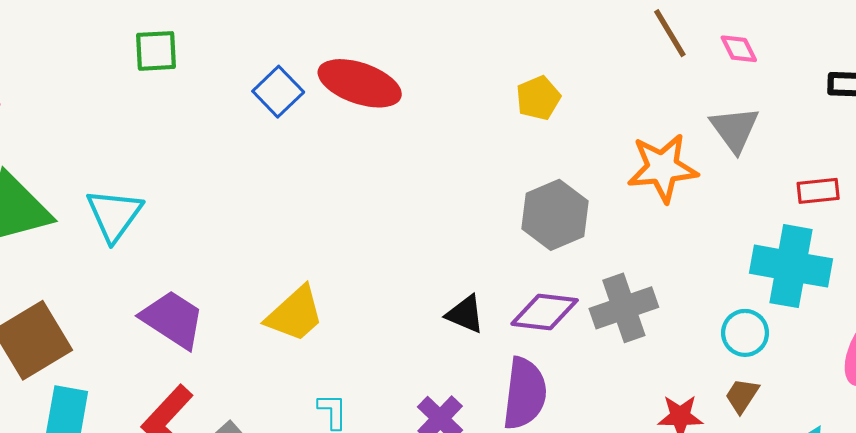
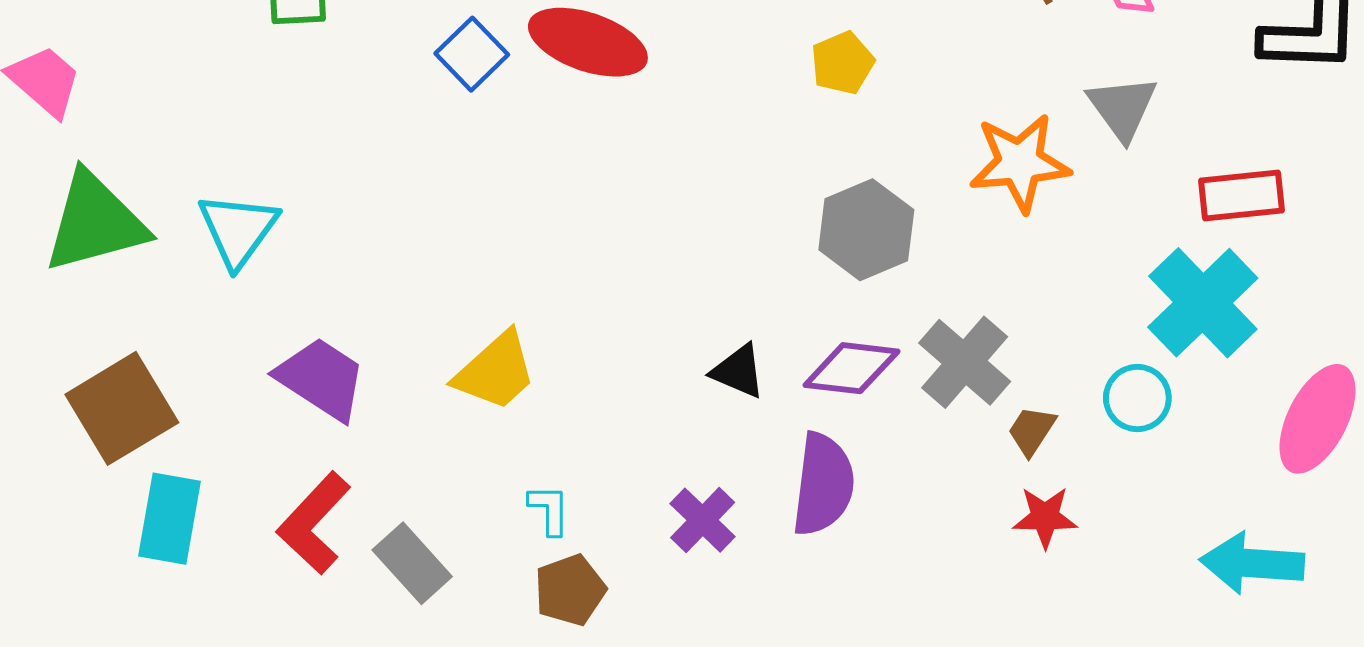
red rectangle: (818, 191) -> (1242, 195), size x1.4
cyan cross: (791, 266) -> (1203, 303), turned 36
gray cross: (624, 308) -> (965, 362), turned -30
brown trapezoid: (742, 396) -> (1032, 431), moved

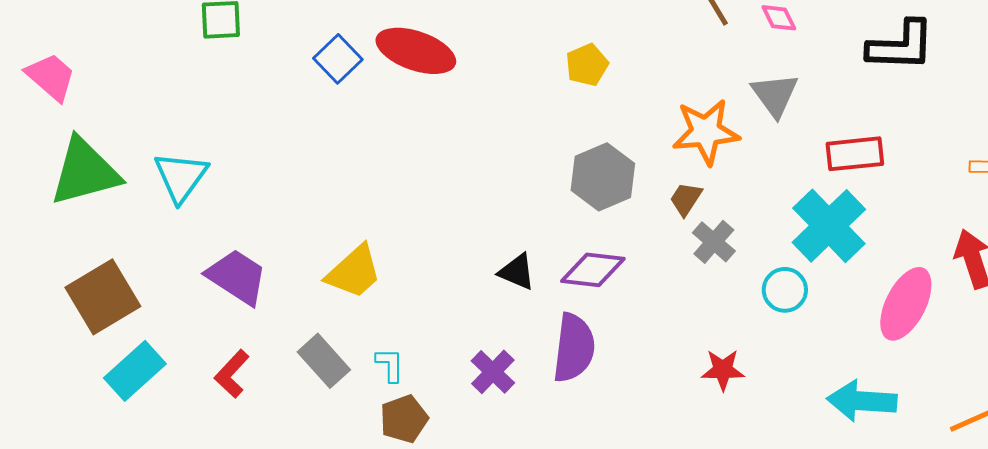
gray cross: (965, 362) -> (714, 242), moved, size x0.7
brown trapezoid: (1032, 431) -> (686, 199), moved
cyan rectangle: (169, 519) -> (135, 371), turned 38
red L-shape: (314, 523) -> (232, 374), size x0.7
gray rectangle: (412, 563) -> (324, 361), moved

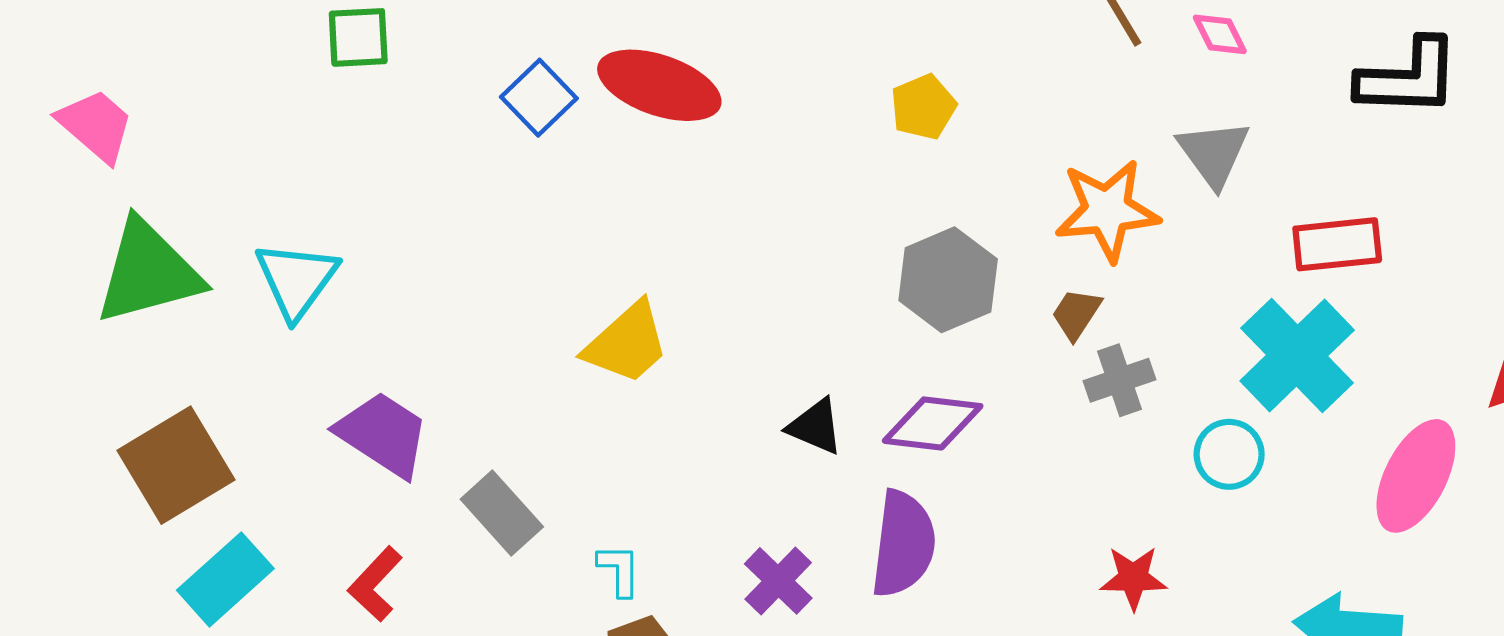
gray cross: (714, 242) -> (1119, 380), turned 30
yellow trapezoid: (354, 272) -> (627, 343), moved
gray rectangle: (324, 361) -> (502, 513), moved

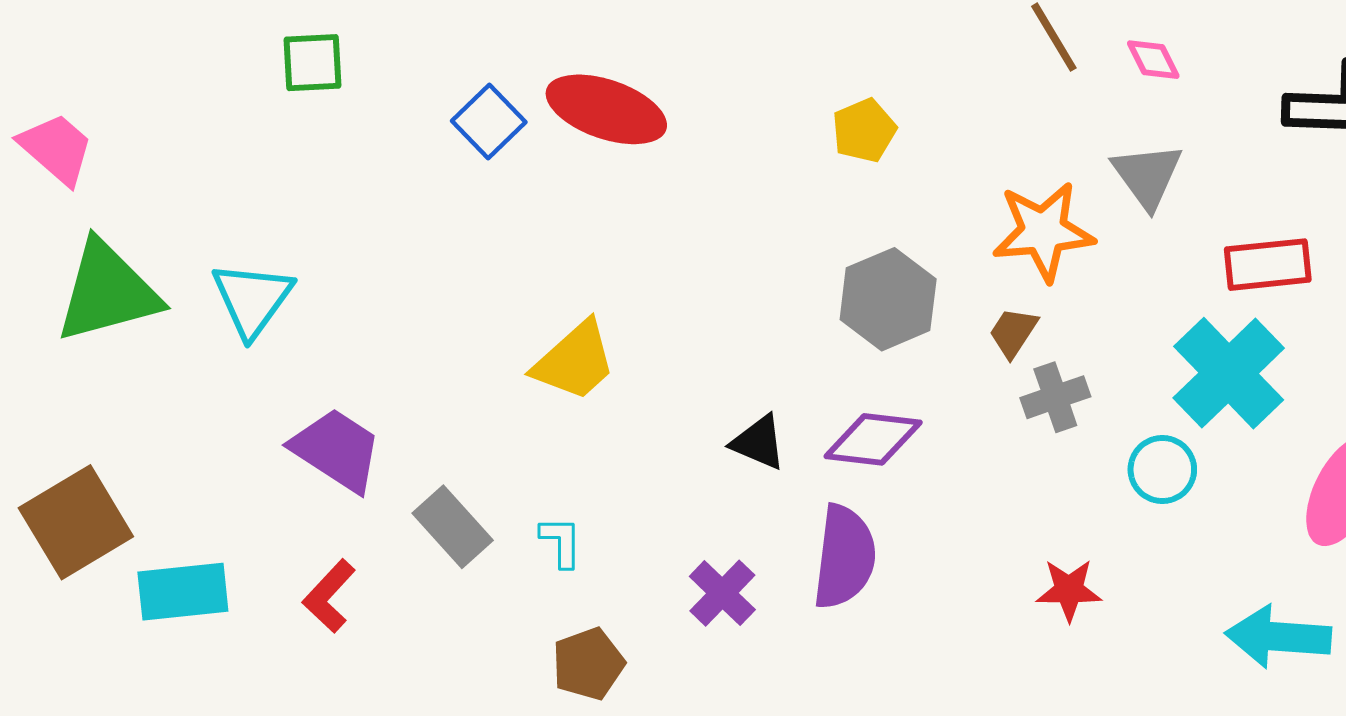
brown square: (176, 465) -> (76, 522), moved
cyan L-shape: (619, 570) -> (561, 542), moved
cyan rectangle: (225, 579) -> (183, 592), turned 36

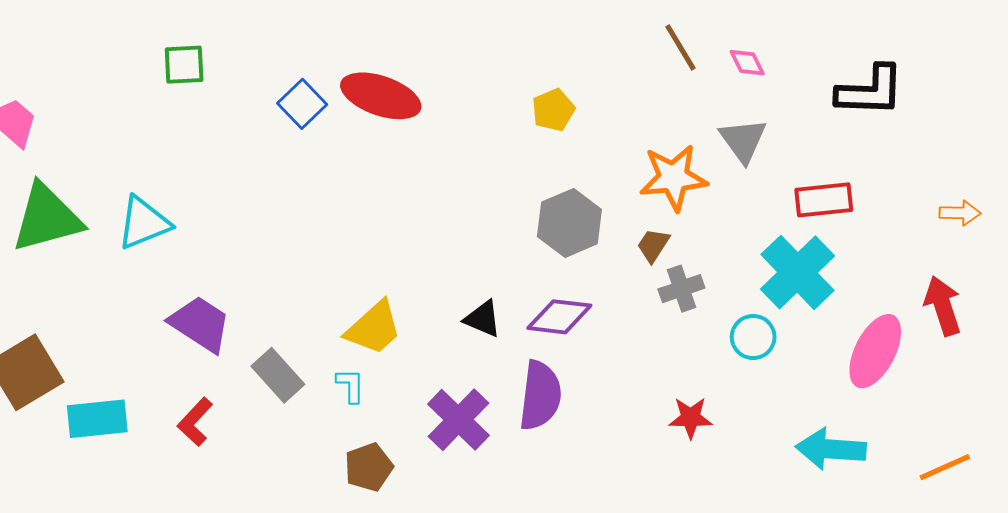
cyan triangle: (252, 299) -> (144, 223), turned 32
yellow trapezoid: (575, 361) -> (374, 328), moved
purple cross: (722, 593) -> (458, 420), size x1.4

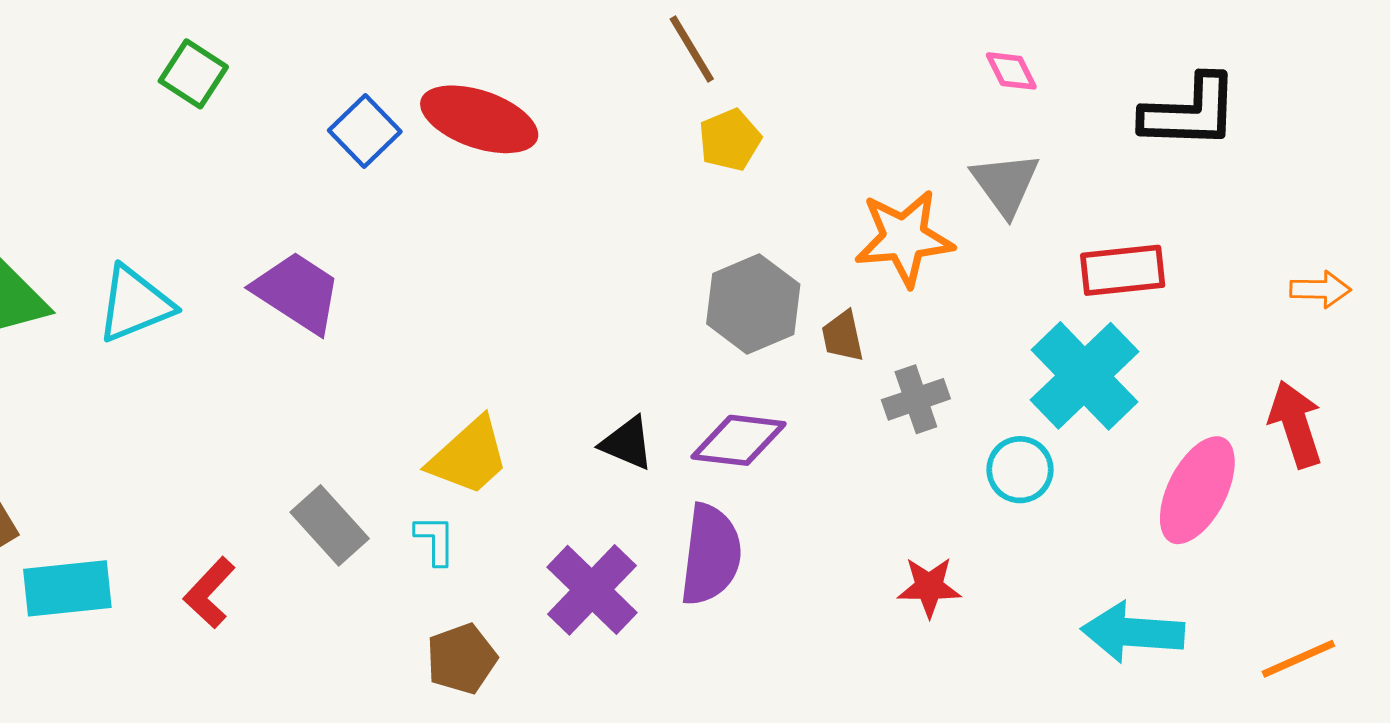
brown line: (680, 47) -> (692, 49), moved
green square: (184, 65) -> (193, 74), turned 36
brown trapezoid: (653, 245) -> (843, 336), moved, turned -45
purple trapezoid: (200, 324) -> (297, 292), moved

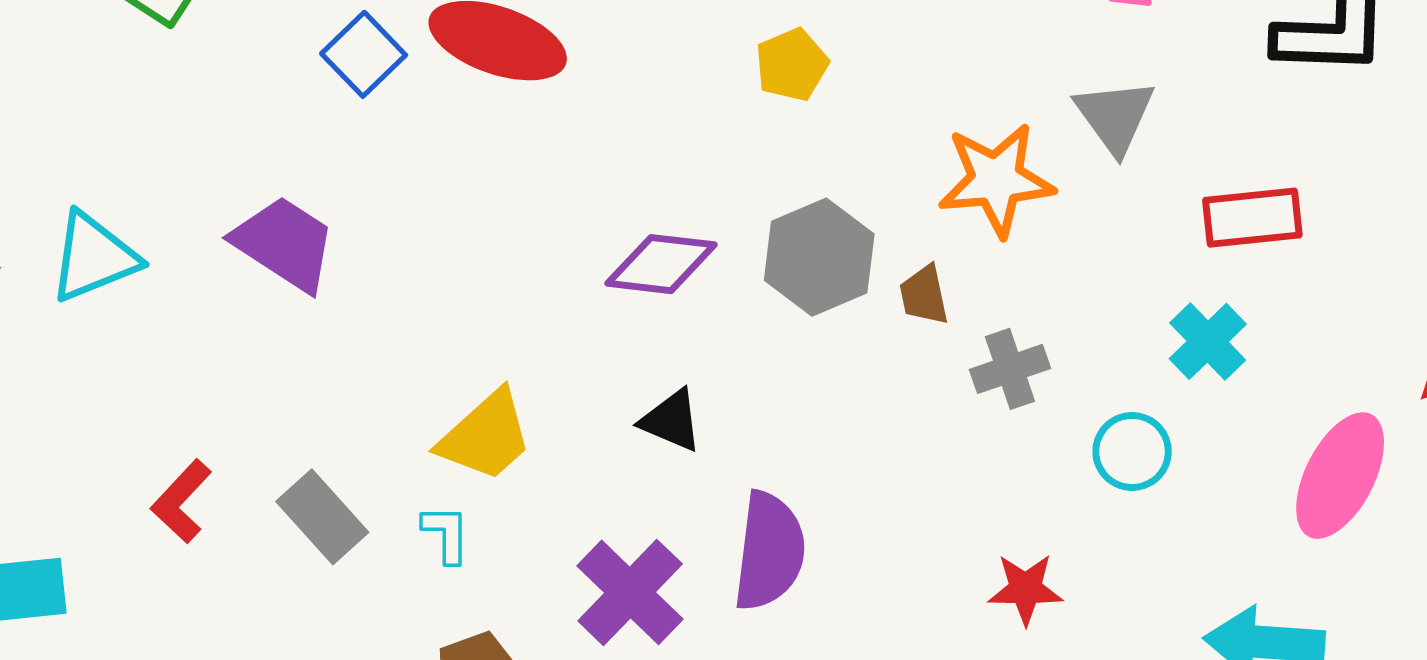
cyan cross: (1084, 376) -> (1208, 341), size x0.6
purple diamond: (739, 440) -> (661, 264), moved
red L-shape: (209, 593) -> (181, 501), moved

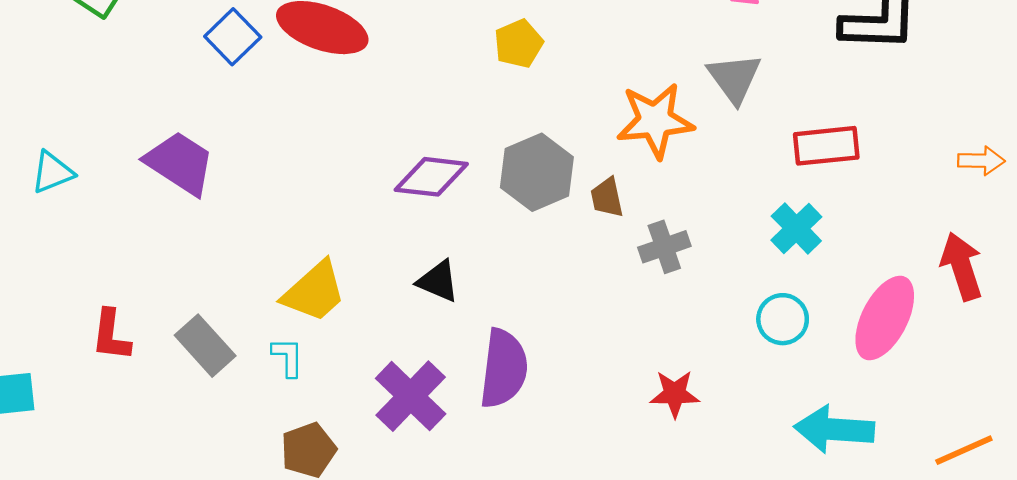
cyan triangle: (94, 257) -> (52, 172), size x0.7
cyan circle: (1132, 451) -> (783, 319), moved
red L-shape: (181, 501) -> (111, 335), turned -36

